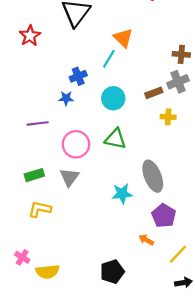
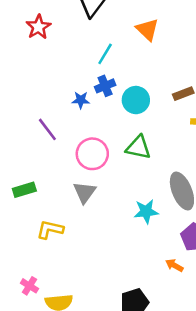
cyan line: (109, 59) -> (105, 54), moved
blue cross: (78, 76) -> (105, 86), moved
purple line: (38, 123) -> (47, 129), turned 60
green rectangle: (34, 175) -> (24, 190), moved

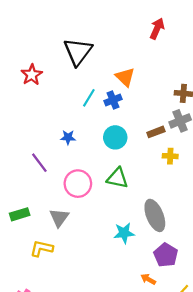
blue cross: (105, 86) -> (113, 100), moved
gray triangle: (85, 192) -> (59, 218), moved

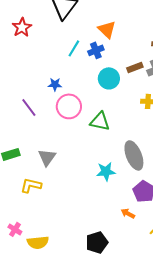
brown rectangle: (156, 132) -> (135, 67), moved
cyan circle: (115, 137) -> (109, 78), moved
pink circle: (78, 184) -> (69, 106), moved

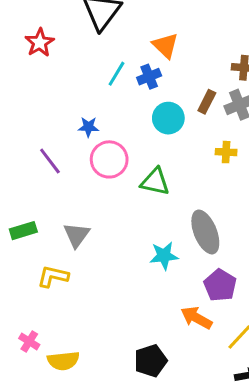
brown rectangle: (135, 67) -> (207, 102), turned -42
orange arrow: (128, 213) -> (196, 318), size x1.5

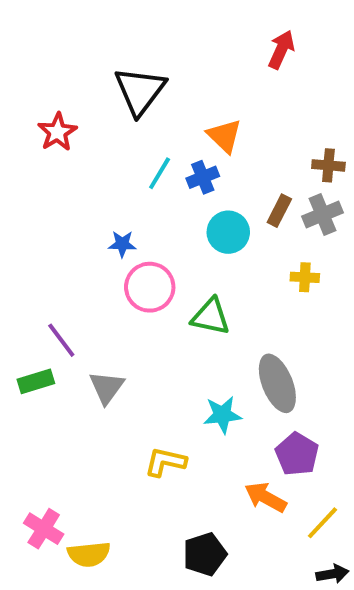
purple line: (50, 161) -> (61, 340), moved
yellow L-shape: (53, 276) -> (165, 462), moved
pink cross: (29, 341) -> (44, 529), size x1.4

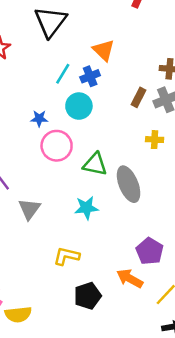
cyan circle: (228, 232) -> (79, 106), moved
gray ellipse: (277, 383) -> (129, 184), moved
cyan star: (222, 415) -> (86, 208), moved
black pentagon: (205, 554) -> (88, 296), moved

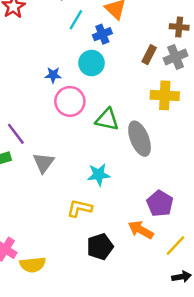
cyan line: (63, 74) -> (76, 20), moved
yellow cross: (155, 140) -> (165, 95), size x1.6
cyan star: (86, 208) -> (99, 175), moved

